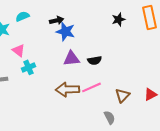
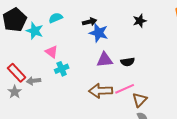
black star: (118, 19) -> (140, 21), moved
brown triangle: (122, 95) -> (140, 100), moved

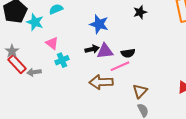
black arrow: (90, 22) -> (92, 49), moved
pink line: (125, 89) -> (120, 66), moved
gray star: (15, 92) -> (12, 51), moved

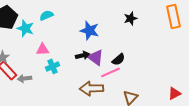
pink triangle: (52, 43) -> (42, 49), turned -40
purple triangle: (105, 51) -> (95, 57), turned 42
black semicircle: (128, 53) -> (118, 59), turned -32

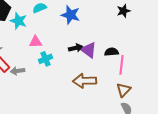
blue star: (89, 30) -> (71, 15), moved
black semicircle: (118, 59) -> (112, 52), turned -144
pink line: (110, 72) -> (122, 65), moved, turned -60

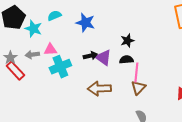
black star: (124, 11) -> (127, 41), moved
cyan cross: (46, 59) -> (60, 67), size x1.5
gray arrow: (18, 71) -> (32, 55), moved
brown triangle: (124, 90) -> (138, 88), moved

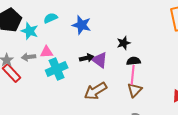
black semicircle: (126, 60) -> (134, 61), moved
brown arrow: (99, 89) -> (96, 91), turned -30

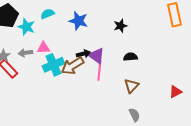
black star: (124, 43) -> (120, 26), moved
pink line: (133, 75) -> (99, 71), moved
brown arrow: (96, 91) -> (72, 66), moved

